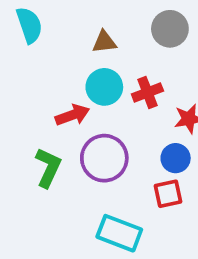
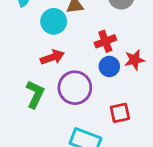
cyan circle: (104, 87) -> (54, 21), moved
blue circle: (176, 158) -> (109, 66), moved

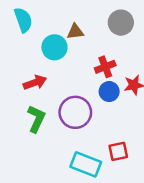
red arrow: (52, 57) -> (35, 82), moved
red square: (120, 113) -> (118, 151), moved

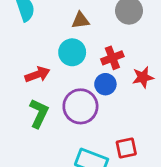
cyan circle: (54, 47) -> (72, 52), moved
blue circle: (109, 92) -> (105, 84), moved

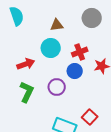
purple circle: (80, 106) -> (57, 87), size x0.7
red square: (126, 148) -> (90, 117), turned -35

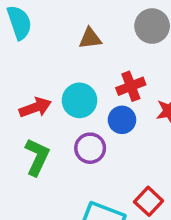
cyan circle: (51, 48) -> (79, 100), moved

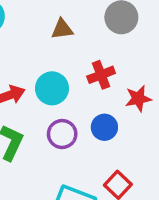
blue circle: (122, 120) -> (104, 127), moved

